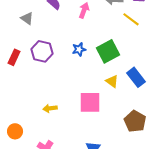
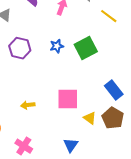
blue rectangle: (136, 77) -> (114, 90), moved
yellow triangle: (112, 81) -> (90, 118), moved

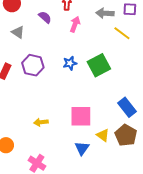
blue triangle: (71, 145) -> (82, 148), moved

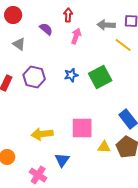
yellow arrow: (41, 122) -> (42, 134), size x1.5
yellow triangle: (103, 135) -> (104, 147), turned -32
blue triangle: (82, 148) -> (62, 160), moved

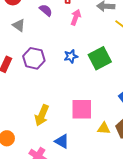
yellow arrow: (42, 134) -> (42, 115), turned -60
blue triangle: (62, 160) -> (62, 141), turned -35

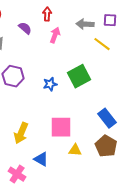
blue star: (71, 56) -> (50, 84), moved
yellow triangle: (104, 128) -> (75, 150), moved

